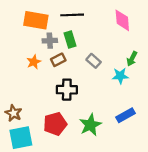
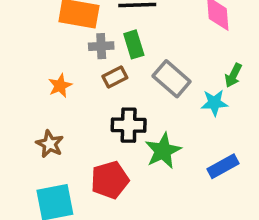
gray rectangle: (94, 61) -> (172, 79), size x1.5
orange star: (34, 62) -> (60, 86), moved
brown star: (13, 113) -> (50, 144), moved
green star: (90, 125) -> (163, 151), moved

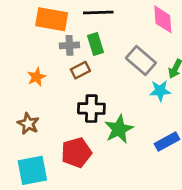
gray rectangle: (172, 79) -> (141, 60), moved

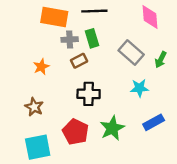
cyan star: (160, 91) -> (139, 88), moved
green star: (119, 129) -> (112, 128), moved
red pentagon: (76, 152) -> (76, 132), turned -30

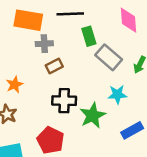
green rectangle: (92, 38) -> (89, 36), moved
orange star: (41, 67) -> (15, 85), moved
green star: (112, 128) -> (93, 115), moved

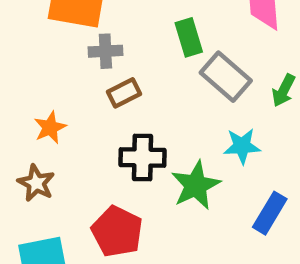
blue rectangle: (132, 130) -> (270, 213), turned -30

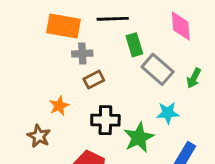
orange star: (50, 127) -> (59, 106), moved

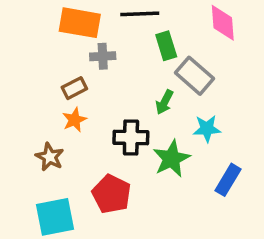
green arrow: (194, 78) -> (164, 102), moved
brown rectangle: (94, 80) -> (74, 88), moved

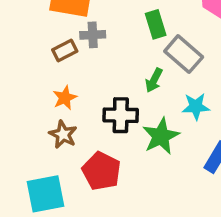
brown rectangle: (74, 88) -> (65, 51), moved
brown star: (50, 157) -> (63, 134), moved

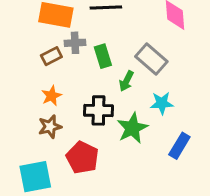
green rectangle: (156, 24) -> (103, 56), moved
brown star: (63, 134) -> (50, 127), turned 30

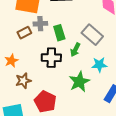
orange star: (51, 96) -> (11, 61), moved
black cross: (99, 110) -> (51, 58), moved

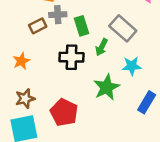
brown star: (23, 81) -> (25, 99), moved

